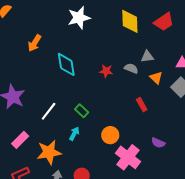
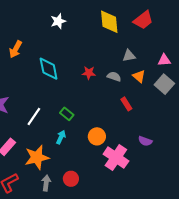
white star: (79, 18) -> (58, 21), size x0.7
gray semicircle: (131, 68) -> (114, 77), moved

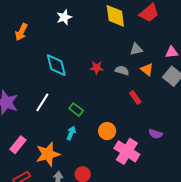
orange arrow: (16, 49) -> (21, 32), moved
white line: (34, 116) -> (42, 102), moved

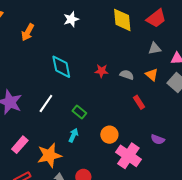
gray triangle: (136, 49) -> (155, 48), moved

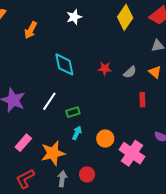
yellow diamond: (122, 20) -> (125, 17), turned 40
gray semicircle: (127, 75) -> (130, 72), turned 120
red rectangle: (139, 102) -> (142, 100), turned 32
green rectangle: (79, 112) -> (73, 112), moved, turned -56
orange circle: (109, 135) -> (105, 139), moved

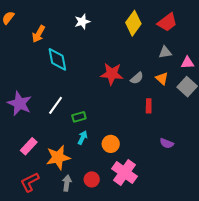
cyan diamond: (64, 64) -> (57, 59), moved
red star: (105, 68) -> (112, 74), size x1.6
pink cross: (132, 153) -> (125, 173), moved

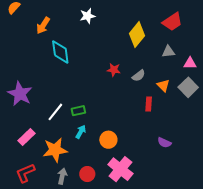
yellow diamond: (133, 23) -> (137, 35), moved
red star: (112, 74) -> (114, 70), size x0.6
orange triangle: (162, 78) -> (163, 85), moved
white line: (56, 105) -> (55, 112), moved

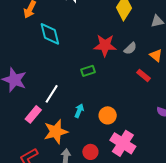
red star: (114, 70) -> (105, 45), size x1.6
red rectangle: (149, 104) -> (143, 75), turned -48
green rectangle: (78, 111) -> (88, 71), moved
pink rectangle: (26, 137) -> (33, 114), moved

